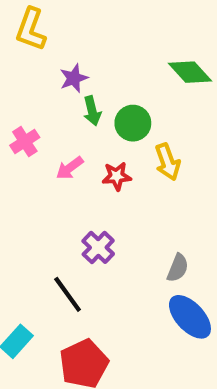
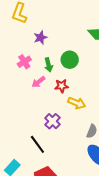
green arrow: (92, 111) -> (48, 65), moved
pink cross: (25, 141) -> (24, 62), moved
yellow arrow: (168, 162) -> (77, 103), moved, turned -48

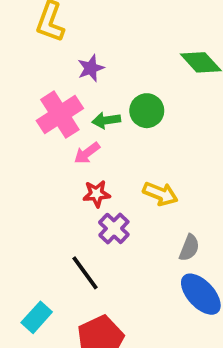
pink cross: (24, 62) -> (60, 115), size x1.6
green arrow: (48, 65) -> (106, 120), turned 96
red star: (62, 86) -> (97, 194), moved

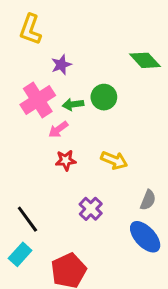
purple cross: (114, 228) -> (91, 209), moved
gray semicircle: (189, 248) -> (148, 200), moved
black line: (85, 273) -> (27, 219), moved

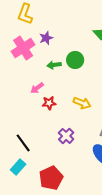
pink cross: (38, 100) -> (23, 48), moved
pink arrow: (58, 129) -> (37, 88), moved

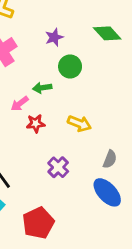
purple star: (46, 38) -> (54, 37), moved
green arrow: (54, 65) -> (42, 88), moved

